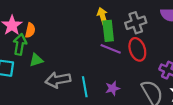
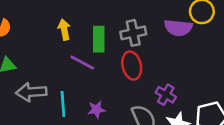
yellow arrow: (103, 16) -> (64, 30), moved
purple line: (111, 49) -> (82, 63), moved

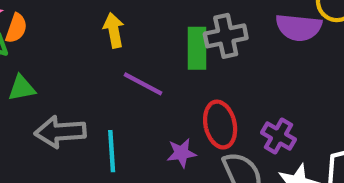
green rectangle: (99, 39) -> (197, 48), moved
red ellipse: (132, 66) -> (220, 125), moved
purple star: (96, 110) -> (181, 153), moved

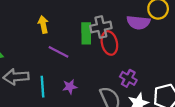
red ellipse: (220, 125) -> (109, 43), moved
purple star: (181, 153) -> (70, 87), moved

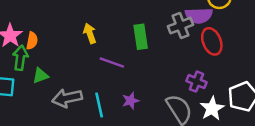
gray cross: (101, 27) -> (180, 26), moved
red ellipse: (109, 43) -> (212, 41), moved

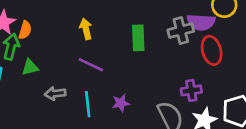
purple line: (112, 63) -> (91, 65), moved
purple cross: (196, 82) -> (191, 90), turned -36
gray arrow: (67, 98) -> (55, 93), size x0.7

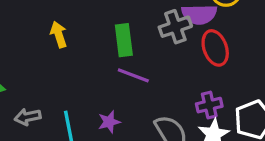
purple line: (91, 65) -> (133, 75), moved
purple cross: (191, 90) -> (209, 105), moved

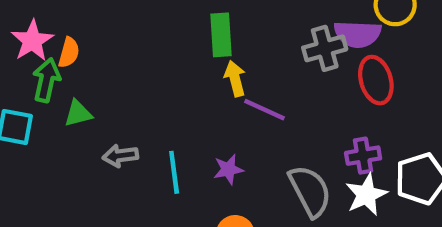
yellow arrow: (59, 34) -> (235, 79), moved
green rectangle: (124, 40) -> (221, 35), moved

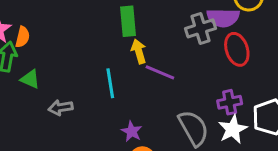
green triangle: (78, 113) -> (30, 79), turned 40
purple star: (228, 169) -> (132, 131), moved, turned -30
cyan line: (174, 172) -> (110, 83), moved

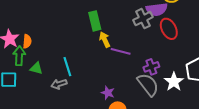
cyan line: (110, 83) -> (67, 67), moved
purple cross: (230, 102) -> (151, 67), moved

